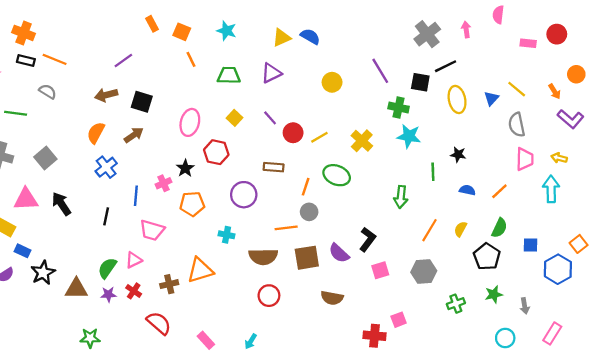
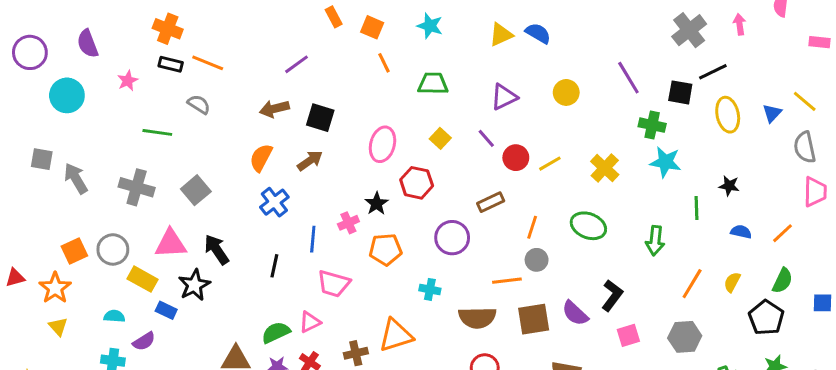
purple triangle: (271, 73) -> (504, 97), moved
brown rectangle: (274, 167) -> (491, 202), turned -30
green ellipse: (337, 175) -> (588, 226), moved
green semicircle: (107, 268) -> (276, 332), turned 30
black star: (43, 273) -> (194, 285), moved

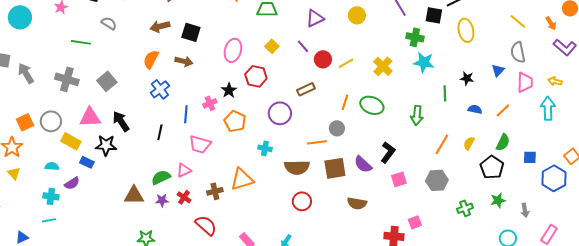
blue triangle: (772, 113) -> (498, 70), moved
brown arrow: (310, 161) -> (184, 61), turned 48
orange line: (532, 227) -> (345, 102), moved
orange pentagon: (385, 249) -> (235, 121), turned 30
black star: (194, 285) -> (106, 145), turned 30

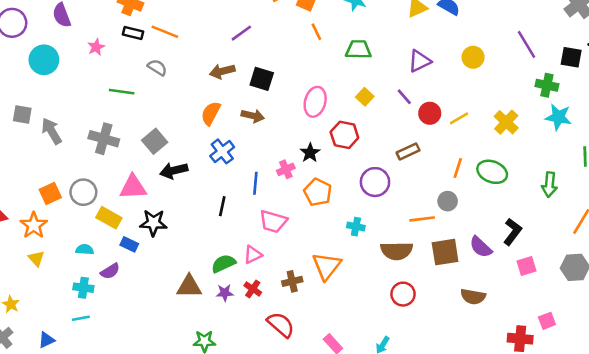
black arrow: (121, 121) -> (174, 171), moved, turned -70
orange triangle: (242, 179) -> (327, 266), turned -35

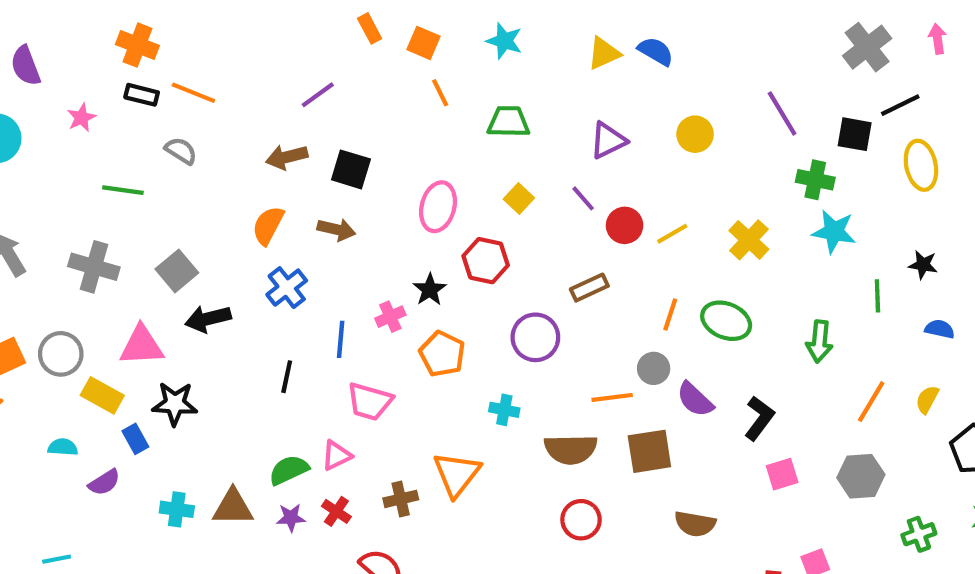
blue rectangle: (129, 244) -> (135, 439), turned 36
purple semicircle: (481, 247) -> (695, 399), moved
cyan cross: (83, 288) -> (177, 509), moved

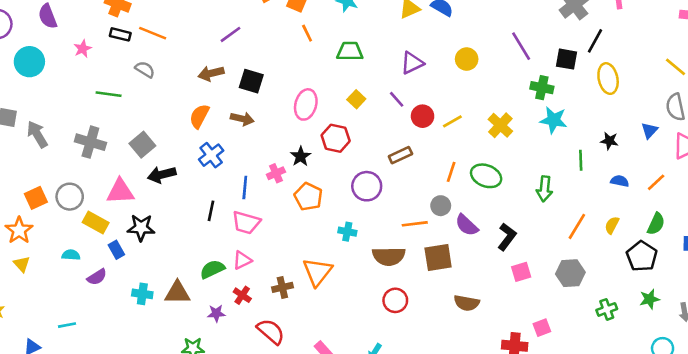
black line: (900, 105) -> (595, 41), turned -35
pink trapezoid: (370, 402) -> (246, 223), moved
purple star: (291, 518) -> (216, 313), moved

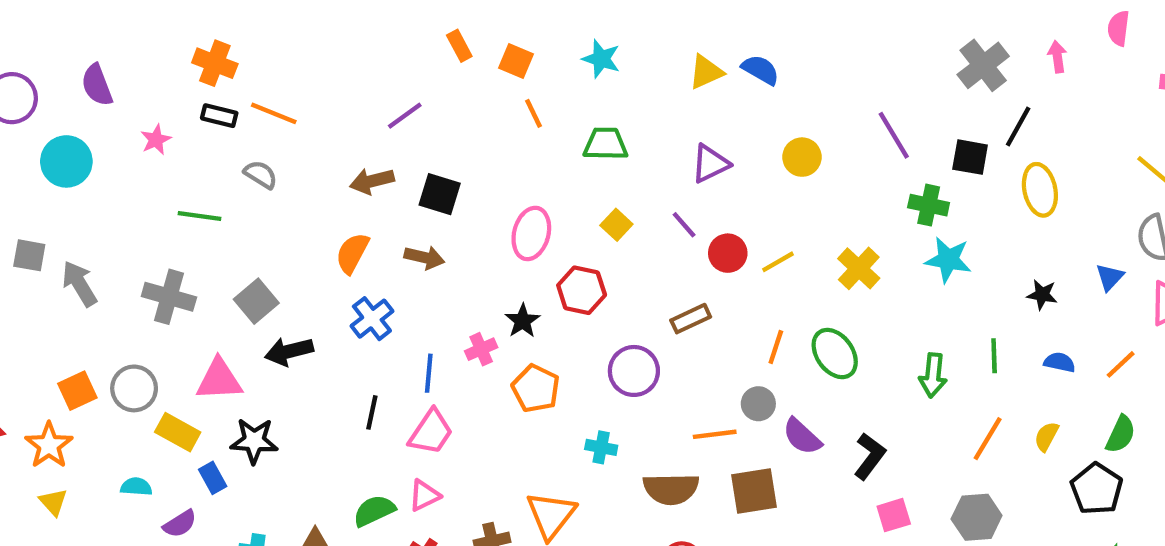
green line: (581, 160) -> (994, 356), moved
green ellipse: (486, 176) -> (835, 354), turned 32
pink trapezoid: (246, 223) -> (431, 432), turned -72

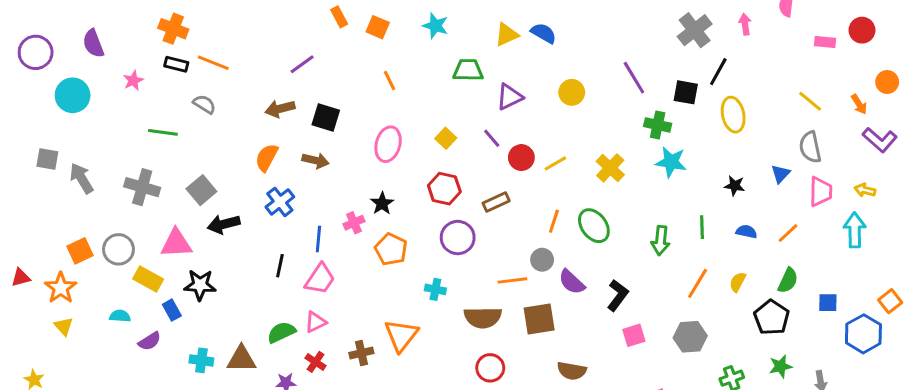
orange line: (533, 113) -> (390, 81), moved
green trapezoid: (606, 144) -> (468, 70), moved
red hexagon: (582, 290) -> (444, 189), moved

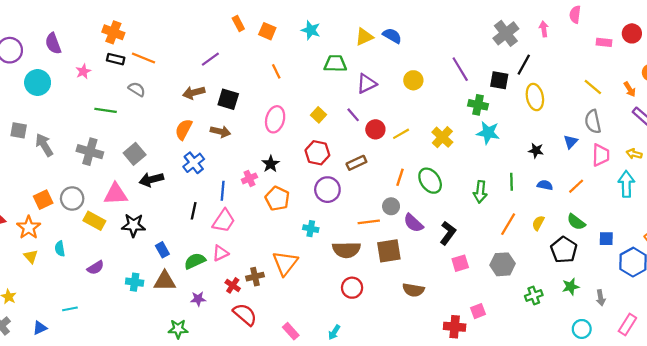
green semicircle: (788, 280) -> (576, 222), turned 102
blue rectangle: (172, 310) -> (162, 250), moved
cyan semicircle: (120, 316) -> (60, 249), moved, turned -104
red cross: (315, 362) -> (233, 285), moved

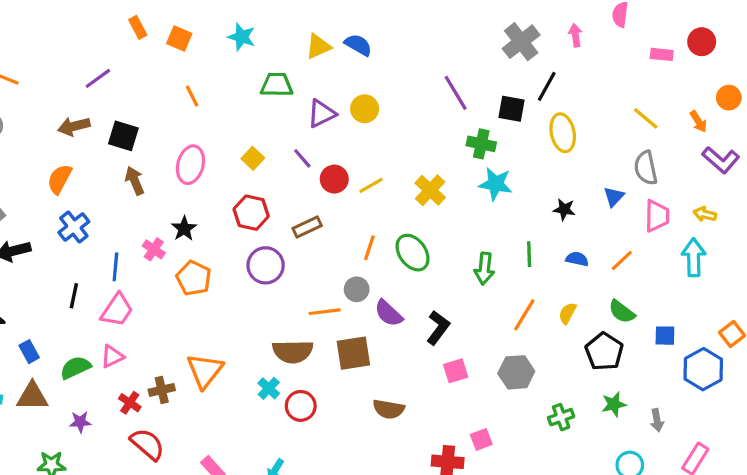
yellow circle: (413, 80) -> (365, 109), moved
brown arrow: (220, 132) -> (135, 181), moved, turned -126
pink cross: (249, 178) -> (154, 249), turned -32
cyan cross: (311, 229) -> (269, 388), moved, turned 32

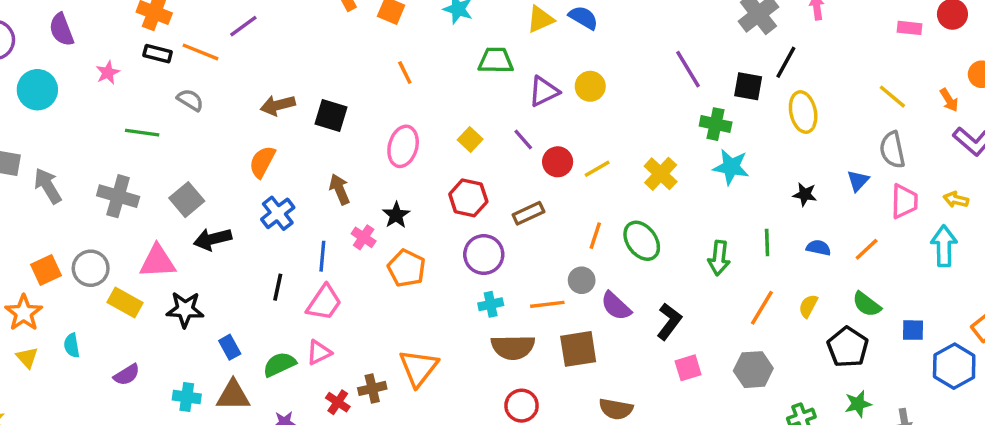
purple line: (98, 78) -> (243, 26), moved
brown arrow: (135, 181) -> (340, 189), moved
cyan cross: (269, 388) -> (491, 304), moved, turned 35

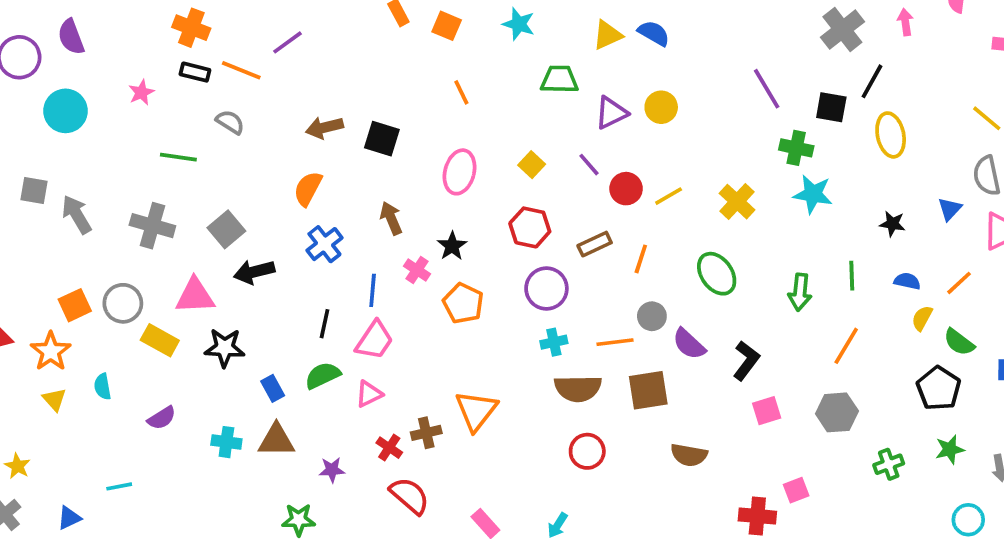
purple semicircle: (61, 30) -> (71, 37), moved
orange line: (595, 236) -> (641, 259), moved
yellow semicircle: (808, 306) -> (922, 318), moved
green semicircle: (279, 364) -> (323, 375), moved

